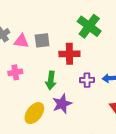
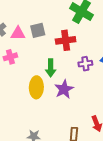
pink cross: (15, 72) -> (10, 57), moved
yellow ellipse: (34, 113) -> (36, 87), moved, turned -30

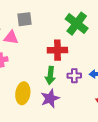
gray square: (38, 30) -> (24, 19), moved
green arrow: (51, 68) -> (50, 75), moved

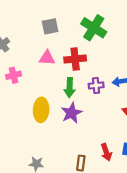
gray square: (24, 19) -> (50, 26), moved
pink triangle: (11, 38) -> (47, 58), moved

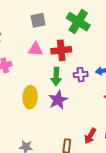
red arrow: (106, 152) -> (90, 136), turned 49

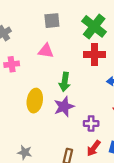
red cross: (61, 50) -> (94, 54), moved
purple cross: (81, 75) -> (91, 123), moved

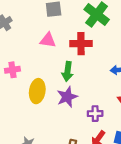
red cross: (94, 54) -> (81, 44), moved
pink cross: (12, 64) -> (12, 70), moved

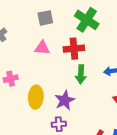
green arrow: (67, 71) -> (81, 74), moved
purple cross: (95, 114) -> (59, 124), moved

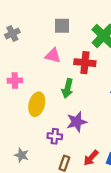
green arrow: (81, 74) -> (68, 88), moved
purple star: (65, 100) -> (77, 122), moved

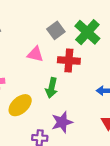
gray square: (62, 26) -> (56, 30), moved, turned -35
yellow ellipse: (37, 104) -> (20, 105), turned 35

